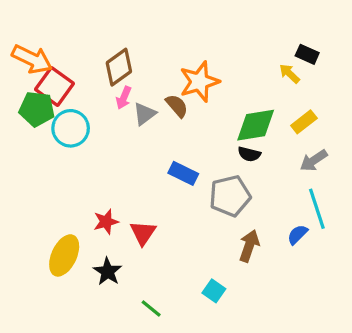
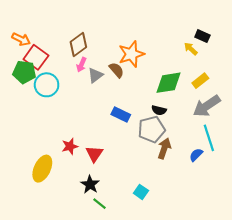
orange arrow: (32, 59) -> (21, 39), size x0.7
black semicircle: (249, 154) -> (159, 110), moved
gray arrow: (314, 160) -> (207, 106), size x1.5
brown arrow: (249, 246) -> (164, 148), moved
black star: (108, 272) -> (90, 185), moved

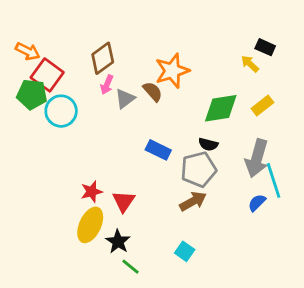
gray arrow: (207, 106) -> (257, 158), moved, turned -40
brown arrow: (164, 148) -> (193, 201), moved, turned 42
yellow ellipse: (42, 169) -> (90, 225), moved

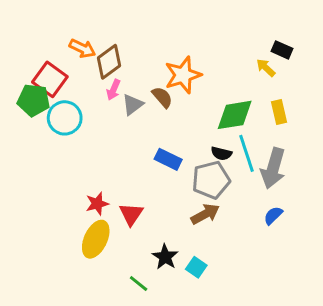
orange arrow: (28, 51) -> (82, 48), moved
yellow rectangle: (262, 105) -> (279, 112), turned -65
cyan line: (274, 180) -> (247, 153), moved
black star: (118, 242) -> (165, 257), moved

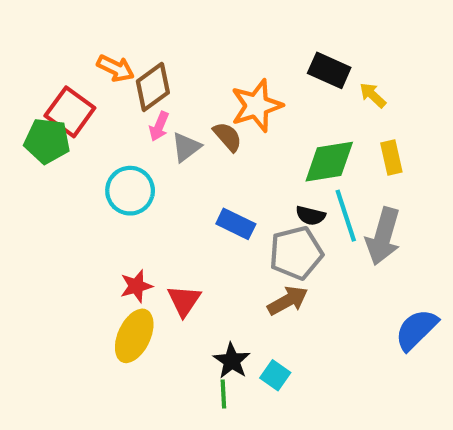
black rectangle: (282, 50) -> (329, 70), moved, size x1.4
cyan circle: (65, 118) -> (130, 191), moved
blue semicircle: (273, 215) -> (416, 330), moved, size x1.6
green line: (139, 284) -> (223, 394), moved, turned 48

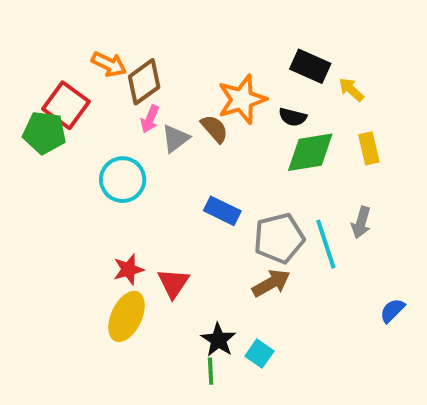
black semicircle: (311, 216) -> (293, 117), moved
cyan line: (346, 216) -> (326, 244), moved
gray arrow: (383, 236) -> (361, 223), size x0.6
blue semicircle: (416, 330) -> (392, 311), size x0.6

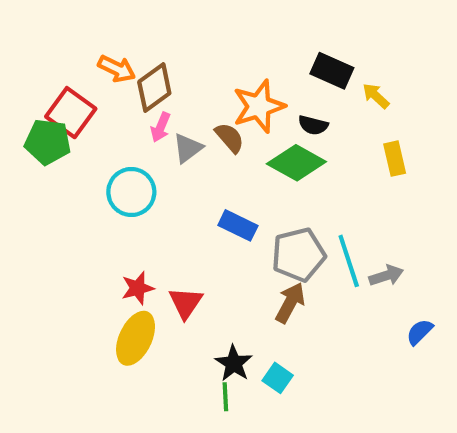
green diamond: (310, 152) -> (296, 163), moved, turned 38
gray arrow: (361, 223) -> (386, 276), moved, turned -124
brown arrow: (271, 283) -> (290, 303), turned -33

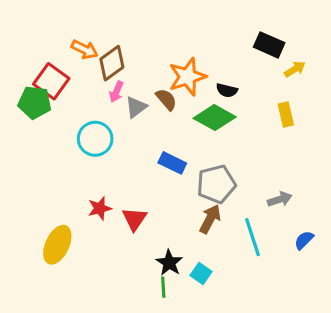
black rectangle: (332, 71) -> (269, 45), moved
yellow arrow: (376, 96) -> (295, 69), moved, turned 105
cyan line: (349, 261) -> (253, 237), moved
yellow ellipse: (136, 338) -> (57, 245), moved

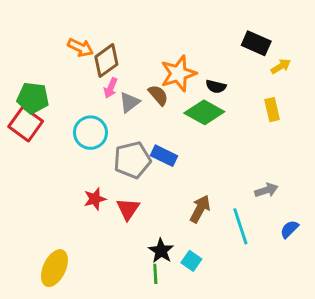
red square: (51, 81) -> (26, 124), moved
gray pentagon: (216, 184) -> (132, 160), moved
yellow ellipse: (57, 245) -> (54, 268), moved

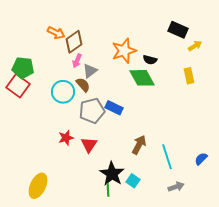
brown semicircle: (158, 95) -> (83, 85), moved
green diamond: (204, 112) -> (142, 78), turned 32
gray arrow: (266, 190) -> (176, 187), moved
black star: (161, 251) -> (112, 174), size x1.4

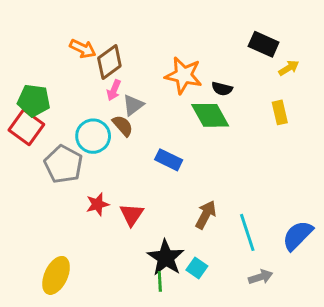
orange star: (124, 51) -> (183, 75), turned 30
gray pentagon: (92, 111) -> (63, 164), moved, turned -30
blue semicircle: (201, 159) -> (298, 235), size x1.6

